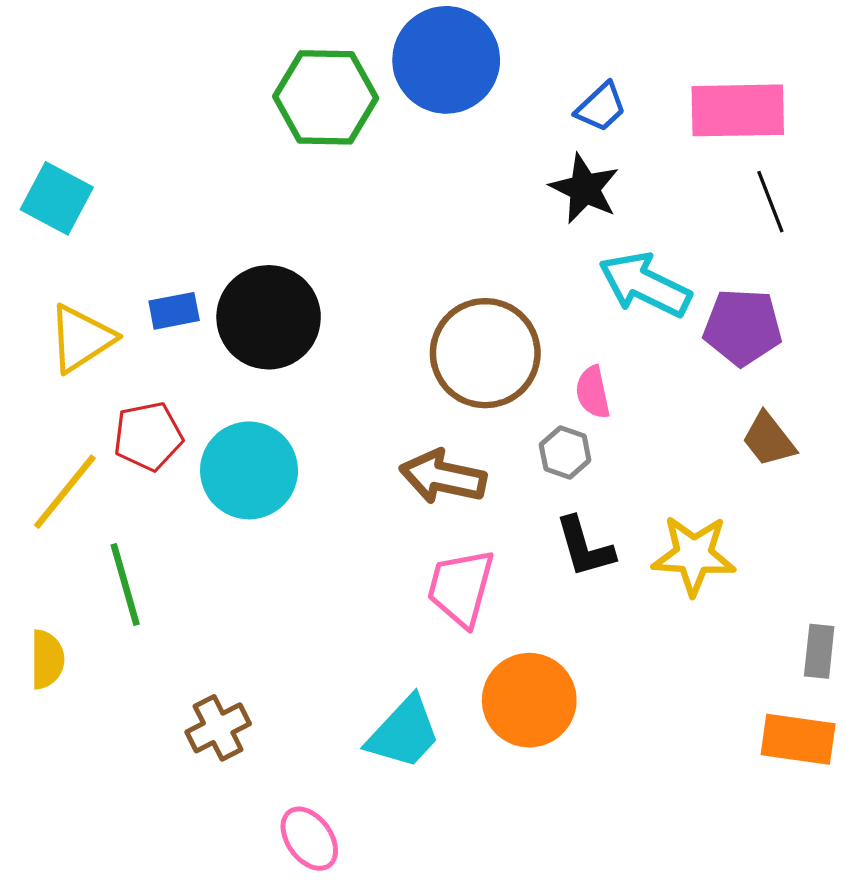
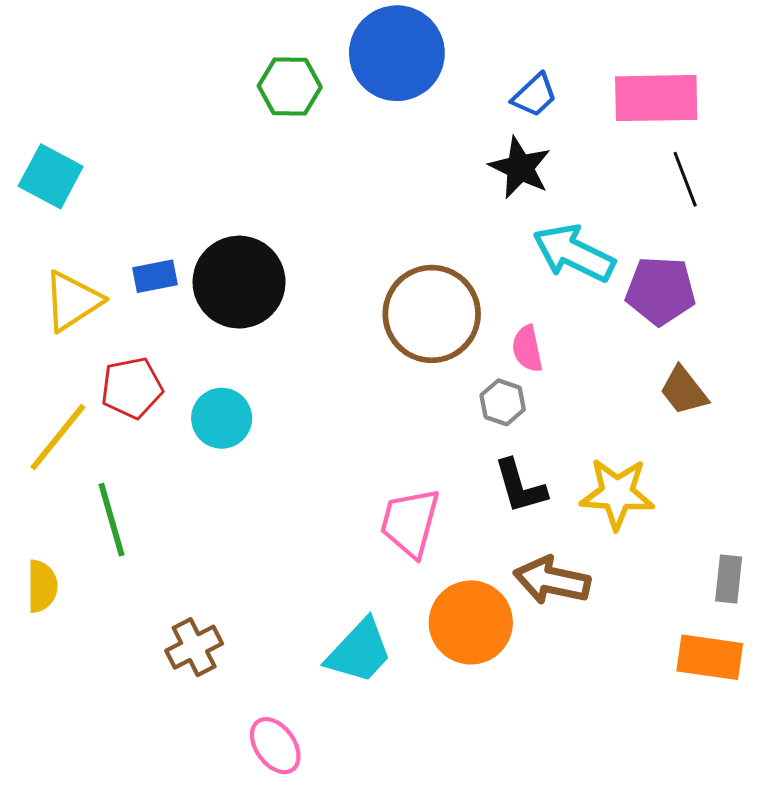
green hexagon: (326, 97) -> (290, 86), size x0.7
cyan circle: (249, 470) -> (222, 418), size x0.7
brown arrow: (443, 477) -> (552, 580), moved

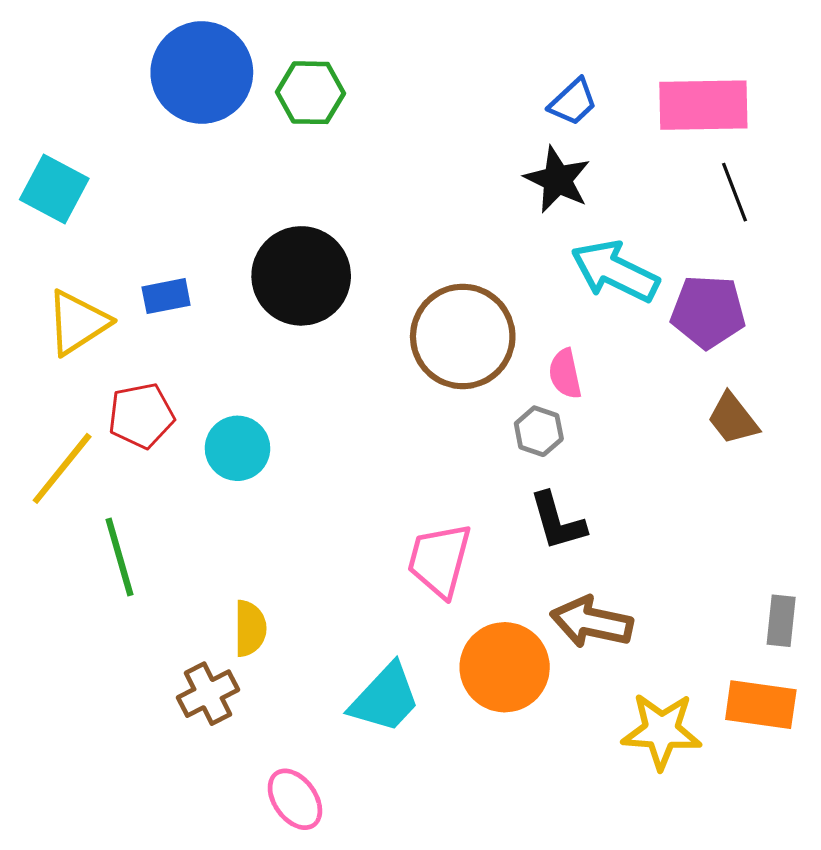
blue circle: (397, 53) -> (202, 72), moved
black circle: (239, 282) -> (301, 276), moved
yellow star: (617, 494) -> (661, 731), moved
yellow semicircle: (42, 586) -> (250, 628), moved

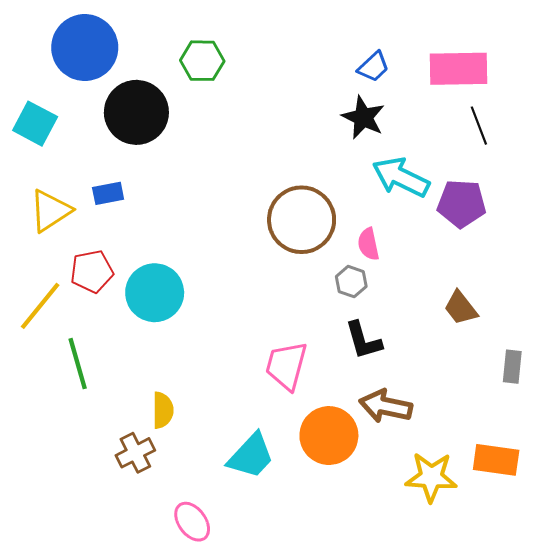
blue circle: (202, 72) -> (85, 48), moved
black circle: (301, 276) -> (136, 112), moved
brown trapezoid: (733, 419) -> (461, 308), moved
cyan circle: (238, 448) -> (155, 293), size x1.4
gray rectangle: (781, 621) -> (512, 367), moved

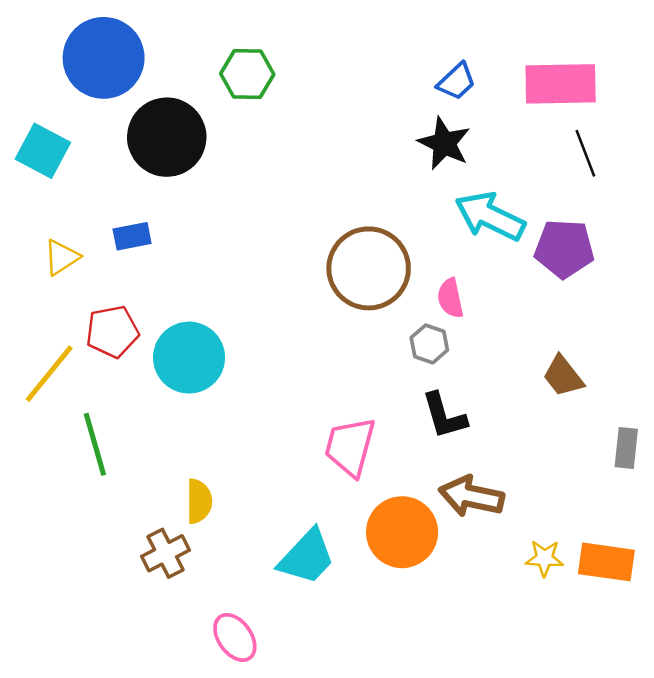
yellow triangle: (50, 211) -> (61, 257), size x0.7
yellow star: (431, 477) -> (544, 558), moved, size x0.6

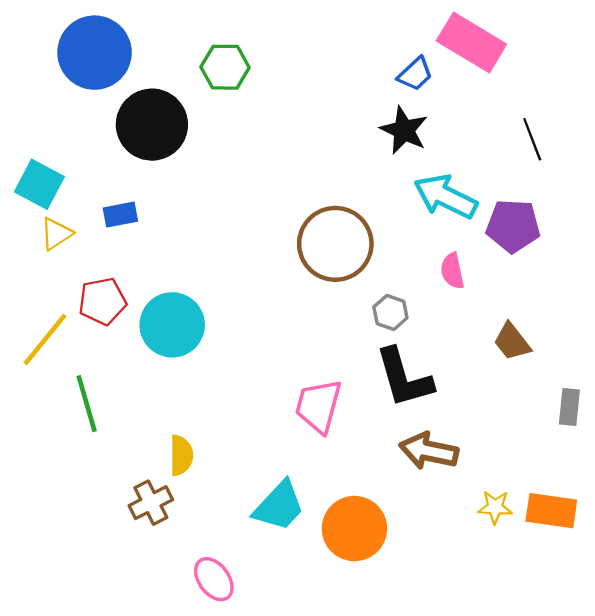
pink rectangle: (561, 84) -> (471, 42), moved, turned 32
cyan square: (43, 151) -> (39, 184), moved
pink semicircle: (450, 298) -> (452, 271), moved
black L-shape: (444, 416) -> (404, 378), size x1.4
orange circle: (402, 532) -> (354, 529), moved

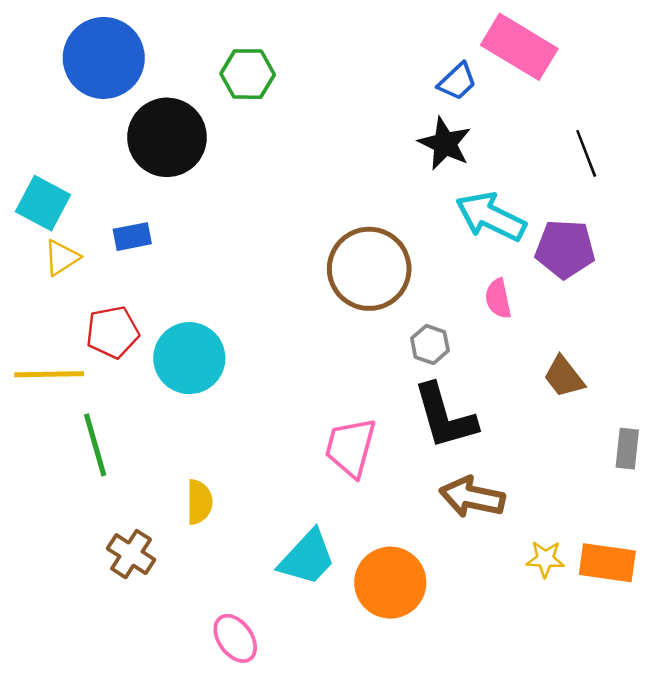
yellow line: (45, 340) -> (49, 374), turned 50
brown cross: (151, 503) -> (131, 554), moved, turned -30

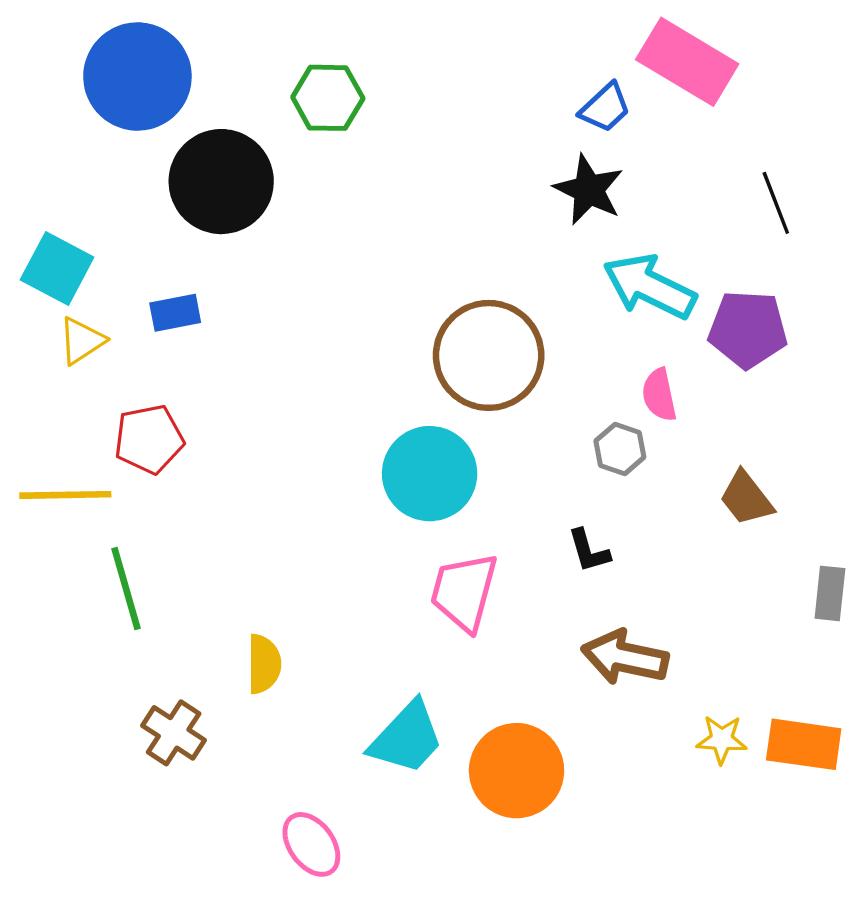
gray hexagon: (430, 344) -> (620, 449), moved
cyan circle: (189, 358) -> (430, 474), moved
black L-shape: (445, 416) -> (589, 551), size x0.5

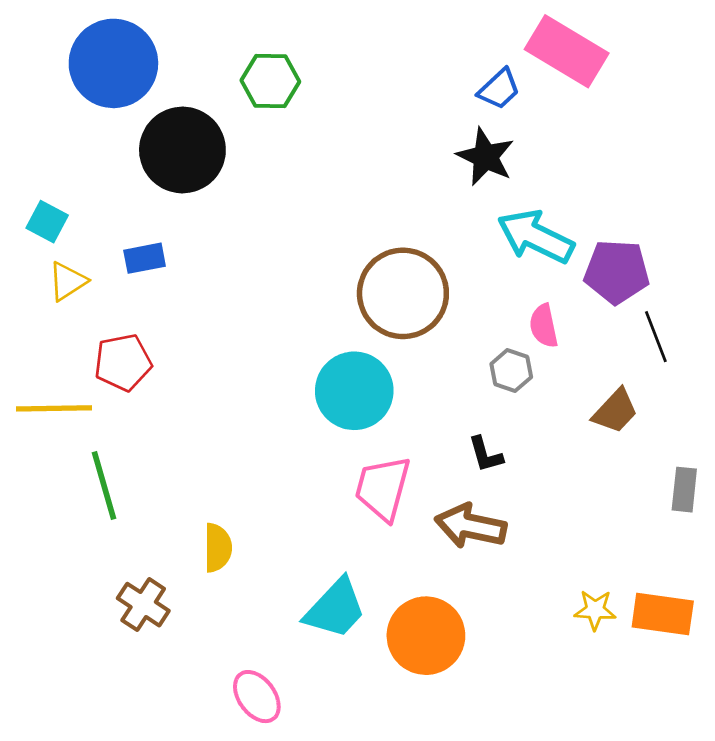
black line: (776, 203) -> (656, 337), moved
cyan square: (57, 269) -> (47, 222), size x0.7
brown trapezoid: (746, 498) -> (615, 411), turned -99
brown arrow: (625, 657) -> (471, 526), moved

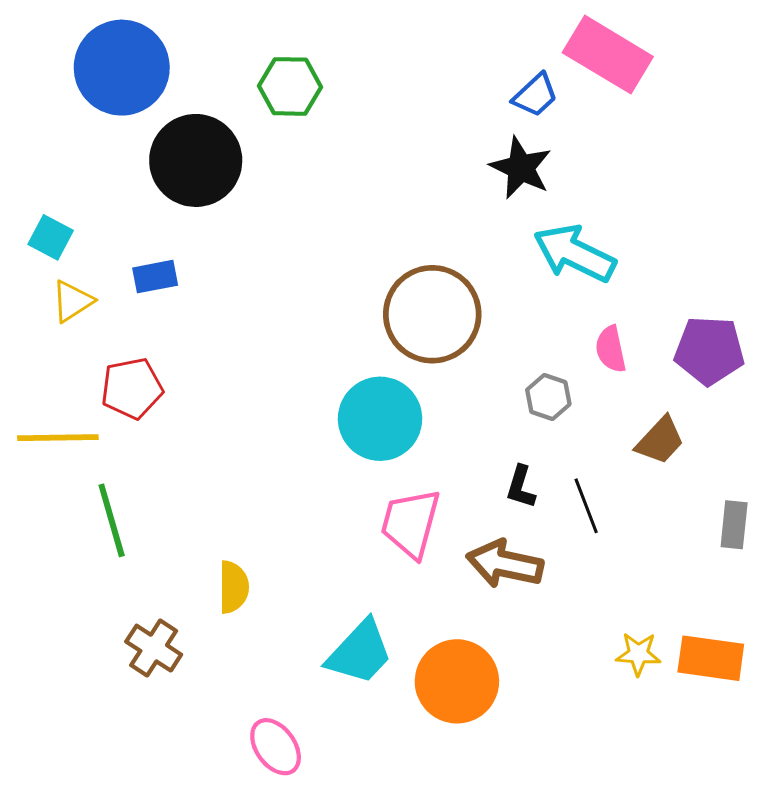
purple pentagon: (617, 272) -> (709, 351), moved
pink semicircle: (544, 326) -> (611, 349), moved
black line: (656, 337) -> (586, 506), moved
black L-shape: (485, 454) -> (521, 487), turned 33

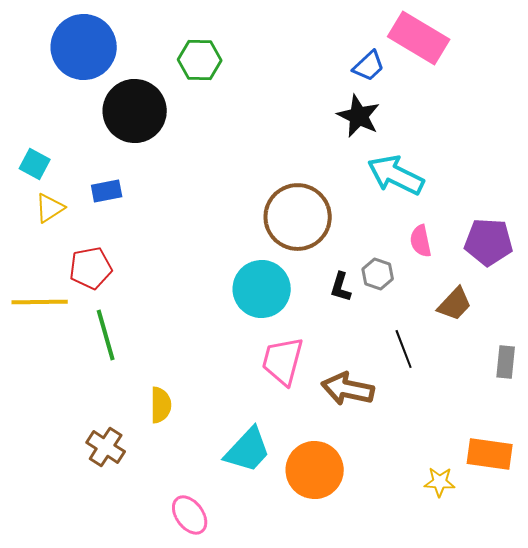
black L-shape: (521, 487) -> (341, 287), moved
green line: (112, 520) -> (106, 335), moved
yellow star: (638, 654) -> (440, 482), moved

